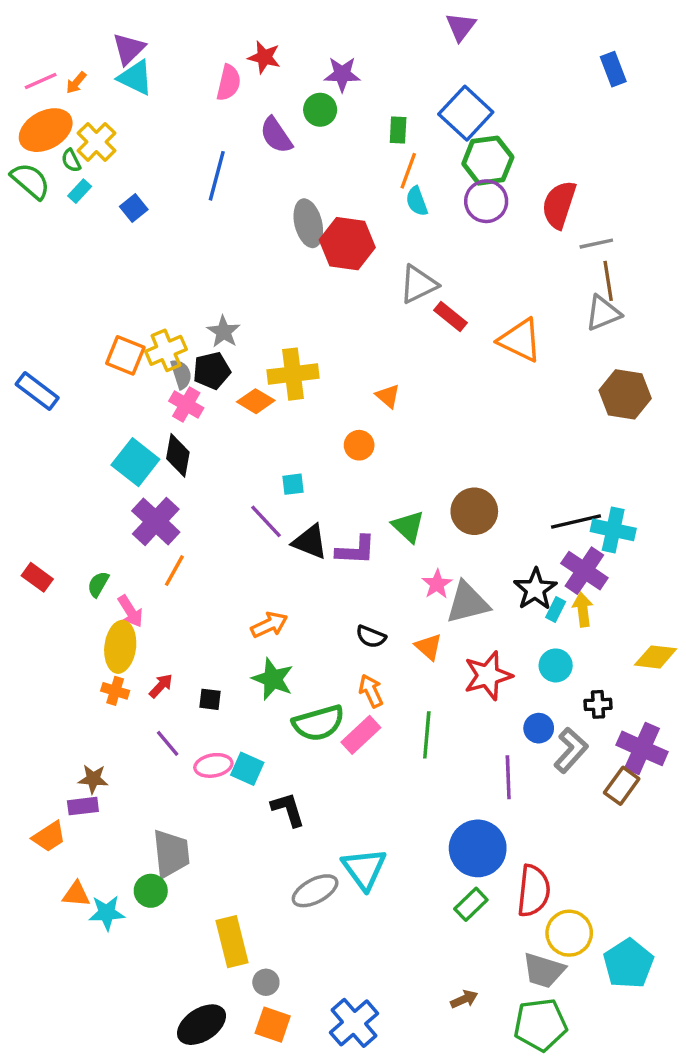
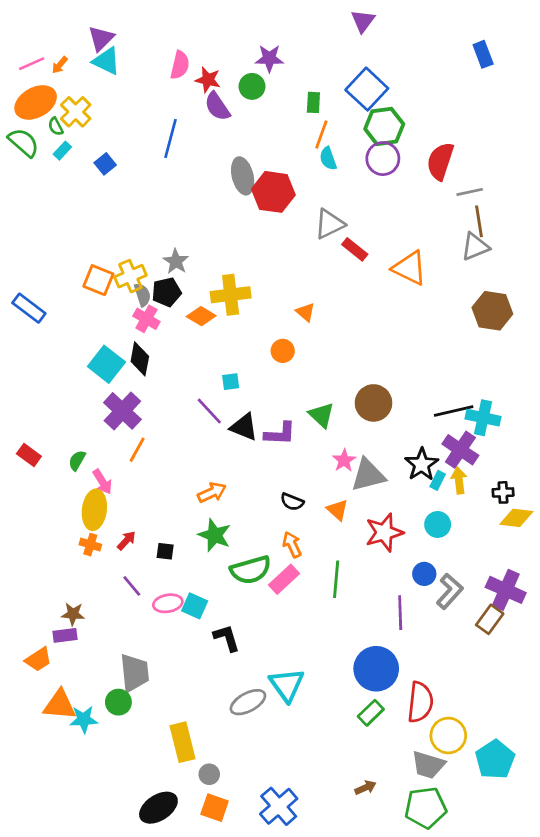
red star: (264, 57) -> (208, 80), moved
black cross: (598, 704) -> (503, 492), moved
orange triangle: (76, 894) -> (60, 705), size x1.5

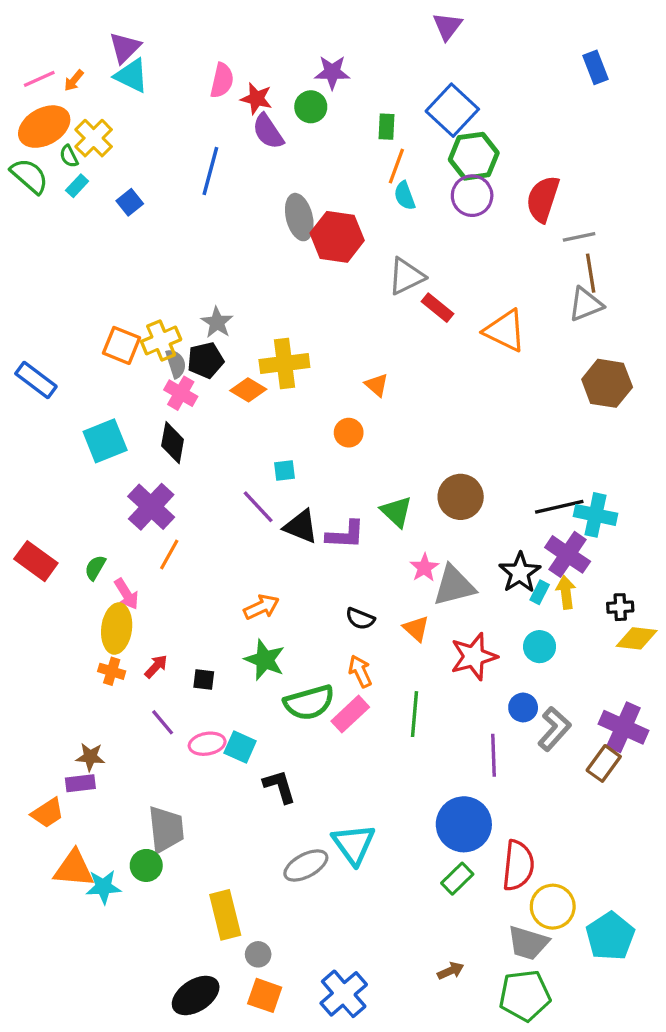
cyan square: (106, 364) -> (105, 441), moved, turned 30
red rectangle: (29, 455) -> (36, 561), size x1.4

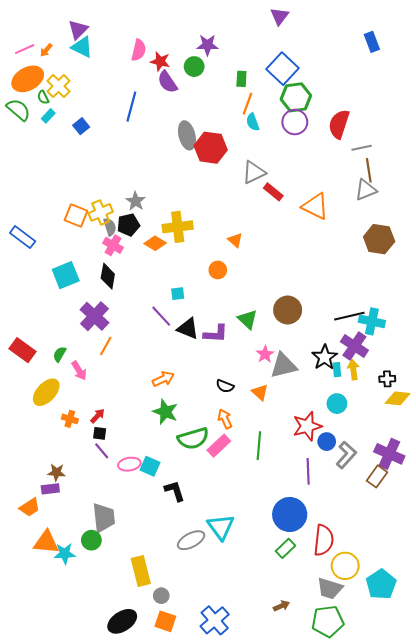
cyan rectangle: (540, 592) -> (337, 370), turned -32
yellow ellipse: (117, 629) -> (46, 392), moved, turned 36
red star: (474, 656) -> (307, 426), moved
black square: (204, 680) -> (100, 433), moved

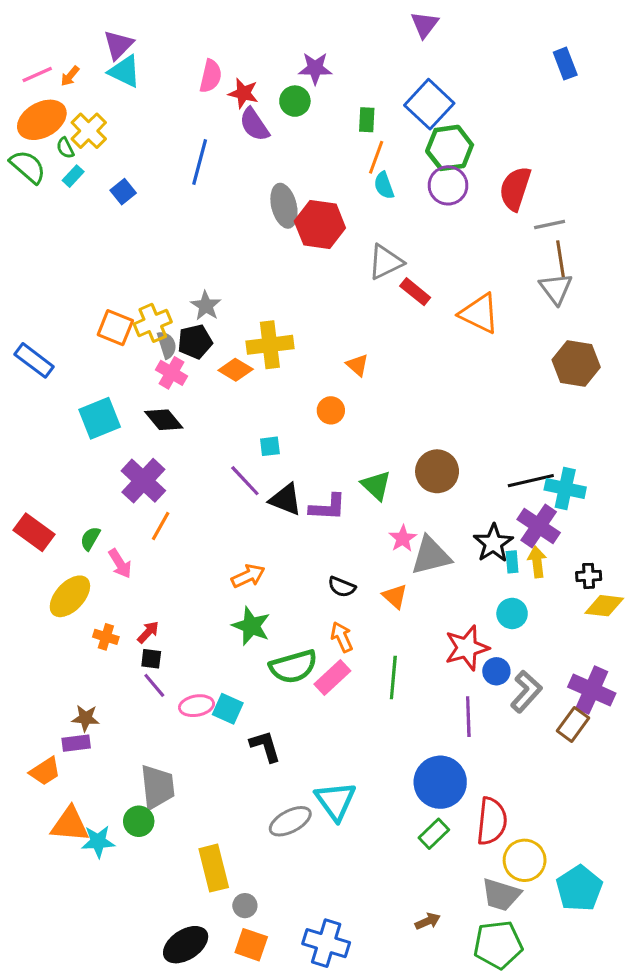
gray triangle: (366, 190) -> (556, 289), turned -45
black diamond: (108, 276) -> (164, 420), turned -50
blue cross: (215, 620) -> (326, 943), turned -32

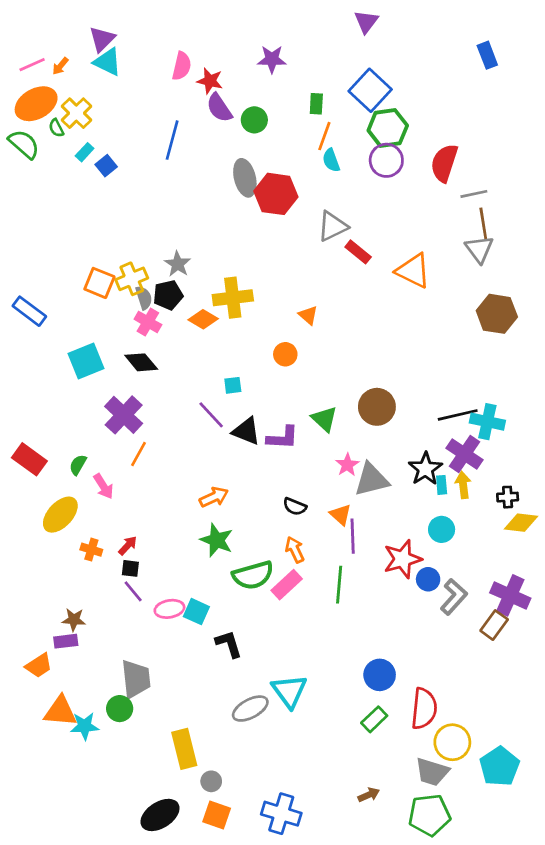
green circle: (295, 101) -> (254, 120), moved
cyan rectangle: (73, 176) -> (85, 152), moved
purple line: (468, 717) -> (353, 536), moved
blue circle: (440, 782) -> (380, 675), size x0.7

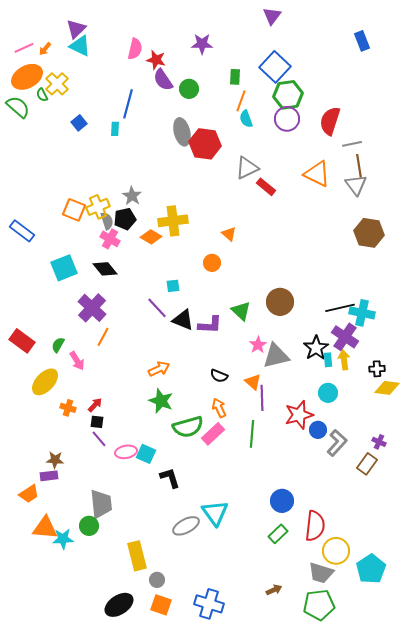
cyan rectangle: (85, 152) -> (115, 129), moved, turned -40
orange triangle: (413, 271) -> (317, 174), moved
purple cross: (510, 595) -> (379, 442), size x0.5

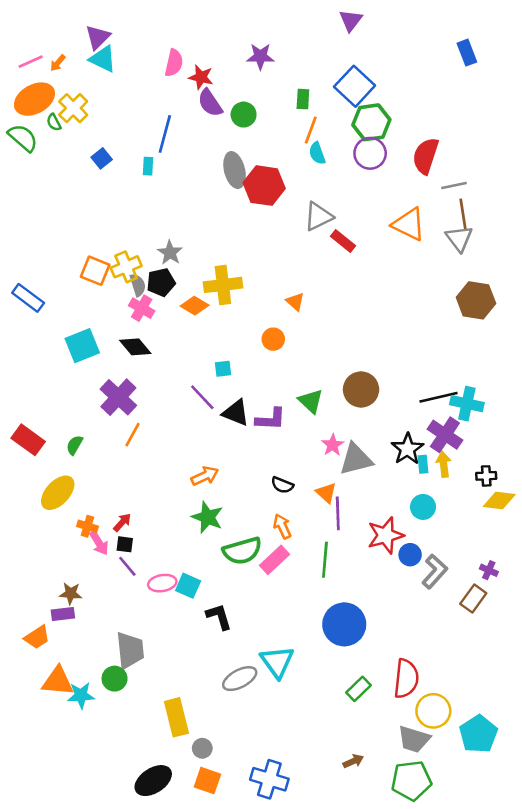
pink arrow: (77, 361) -> (99, 543), moved
blue circle: (282, 501) -> (344, 624), moved, size x1.4

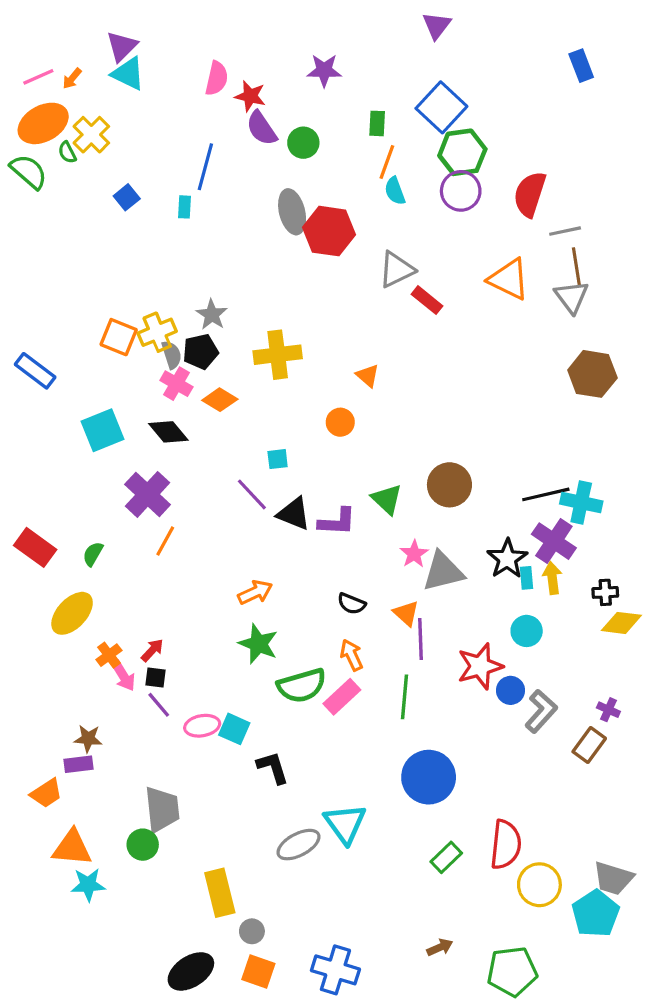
orange diamond: (195, 306) -> (220, 400), moved
orange cross: (87, 526) -> (109, 655), turned 36
cyan star: (81, 695) -> (88, 885), moved
gray trapezoid: (414, 739) -> (613, 878), moved

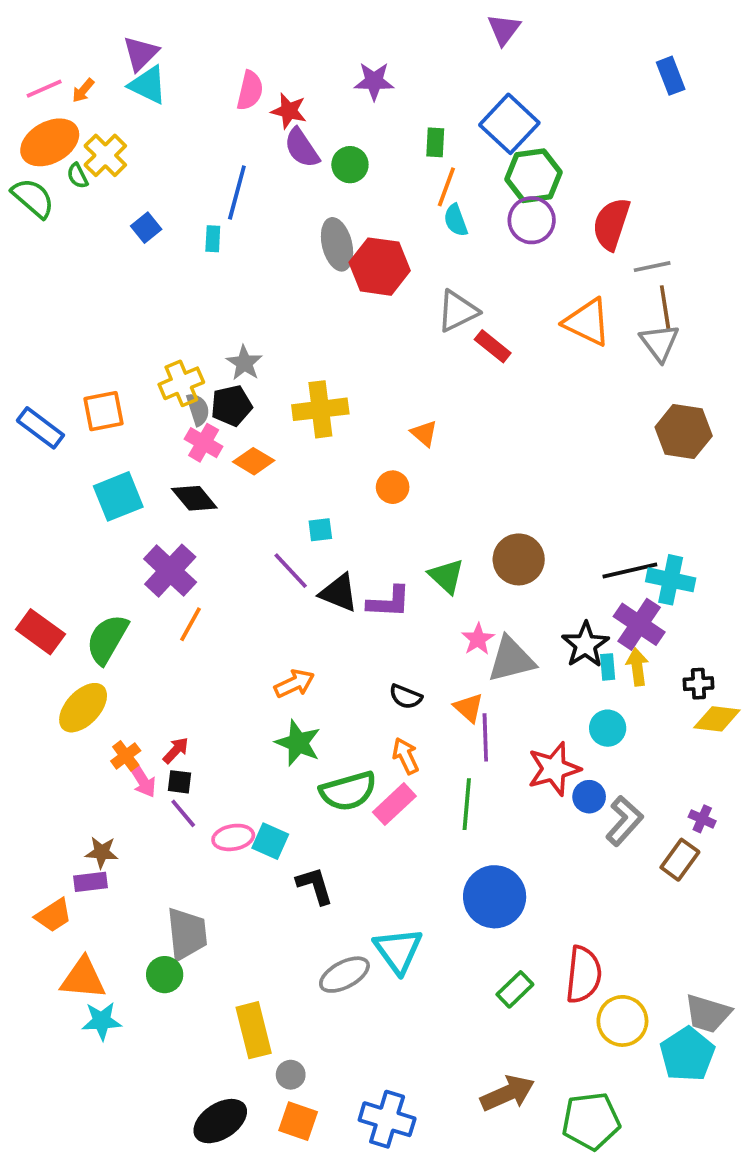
orange square: (119, 337) -> (103, 411), moved, turned -33
green semicircle: (93, 554) -> (107, 639), size x1.8
brown arrow: (440, 947) -> (508, 1093), size x1.8

